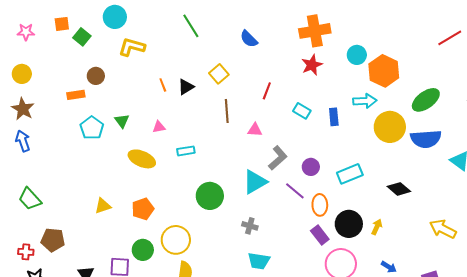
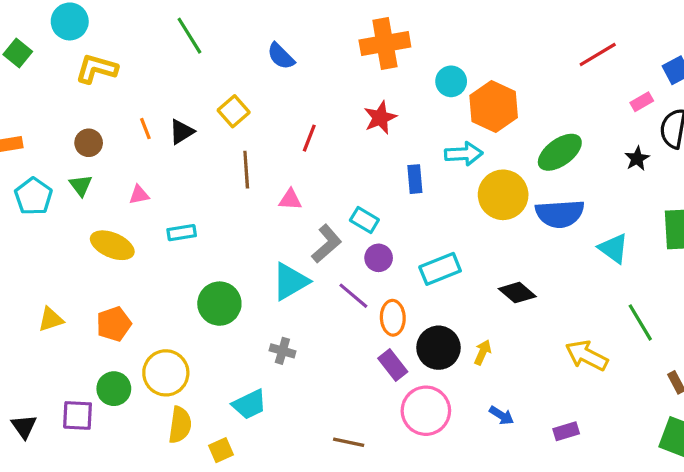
red star: (312, 65) -> (380, 118), moved
brown circle: (96, 76) -> (89, 143), moved
cyan rectangle: (302, 111) -> (364, 220), moved
cyan trapezoid: (259, 261) -> (249, 404), moved, turned -35

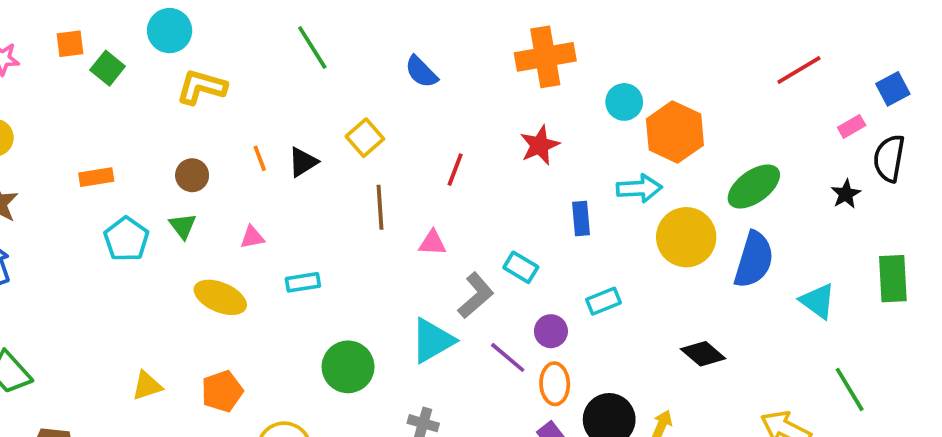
blue semicircle: (560, 214) -> (754, 260), turned -69
purple circle: (379, 258) -> (551, 331), moved
cyan rectangle: (440, 269) -> (604, 301), moved, size x0.7

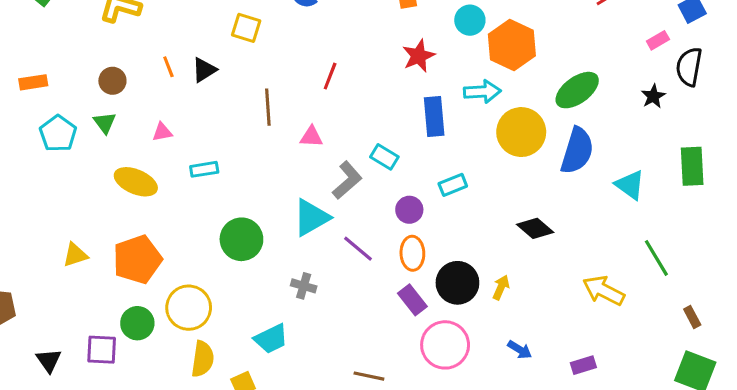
yellow square: (365, 138) -> (246, 28), moved, turned -32
red star: (540, 145) -> (419, 56), moved
blue rectangle: (581, 218) -> (434, 116), size x1.4
purple line: (508, 357) -> (358, 249), moved
orange pentagon: (222, 391) -> (137, 259), size x1.4

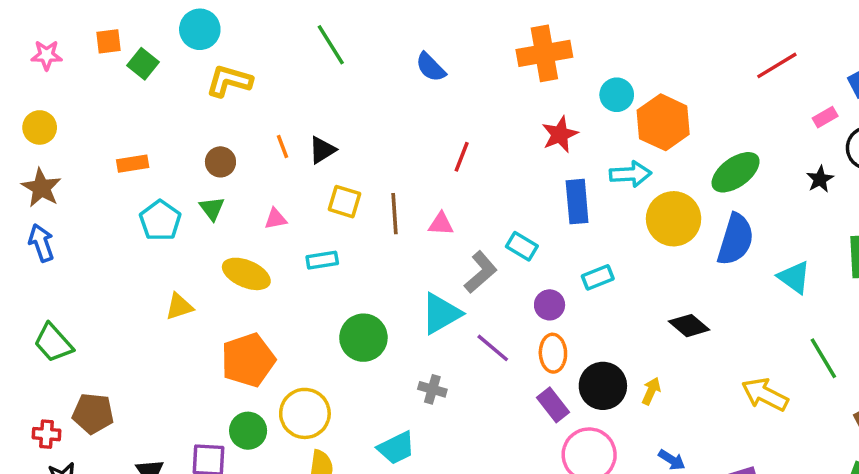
yellow square: (246, 28) -> (345, 202), moved
brown line: (268, 107) -> (394, 214), moved
yellow triangle: (75, 255) -> (179, 307), moved

